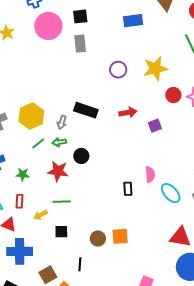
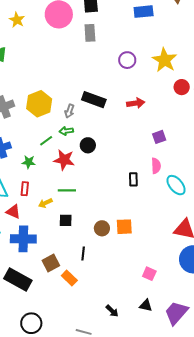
yellow star: (155, 69) -> (164, 60), turned -30
purple square: (155, 126) -> (159, 137), moved
green line: (38, 144) -> (46, 141), moved

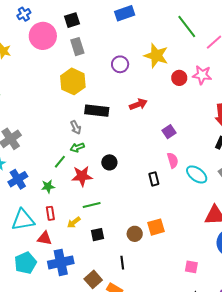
yellow hexagon: (39, 104) -> (73, 81), moved
gray arrow: (69, 111) -> (76, 127), turned -32
black circle: (88, 145) -> (109, 162), moved

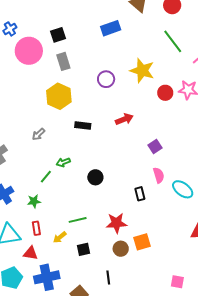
black rectangle: (97, 111) -> (83, 126), size x0.7
gray arrow: (76, 127) -> (38, 134), moved, turned 72
red star: (82, 176) -> (116, 223), moved

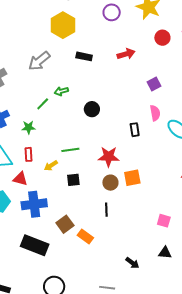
red circle: (165, 93) -> (162, 38), moved
gray arrow: (38, 134) -> (39, 61), size x1.6
black line: (108, 277) -> (106, 210), moved

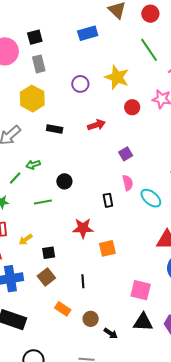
green line: (70, 150) -> (43, 202), moved
brown circle: (110, 183) -> (91, 319), moved
pink square: (164, 221) -> (141, 290), size x1.5
brown square: (65, 224) -> (46, 277), moved
black triangle: (165, 253) -> (143, 322), size x1.5

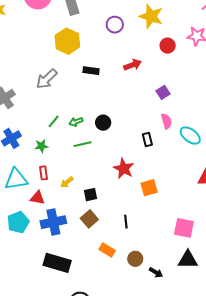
green arrow: (33, 165) -> (76, 122), moved
red star: (83, 228) -> (124, 169), turned 30

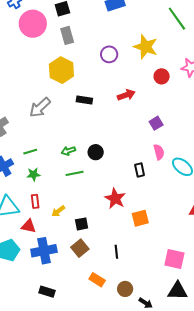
green line: (54, 121) -> (30, 152), moved, turned 32
black rectangle: (57, 263) -> (47, 292), size x0.6

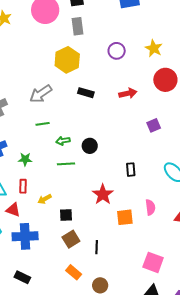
yellow star: (146, 47) -> (154, 48), size x0.7
red circle: (162, 76) -> (165, 80), size x1.5
green line: (30, 152) -> (43, 124), moved
pink semicircle: (159, 152) -> (150, 207), moved
brown square: (80, 248) -> (71, 239), moved

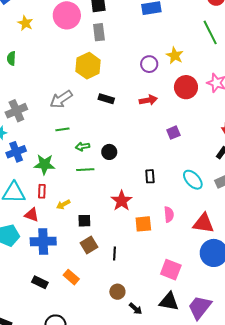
purple circle: (117, 51) -> (149, 64), moved
green star: (25, 159) -> (44, 164), size x1.5
orange rectangle: (74, 272) -> (71, 277), moved

